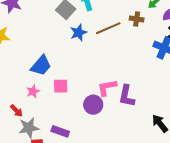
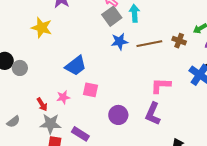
pink L-shape: (107, 88) -> (161, 86), moved
pink star: (33, 91) -> (63, 97), moved

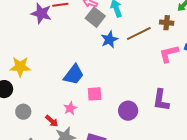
yellow star: (42, 28) -> (20, 67), moved
gray circle: (20, 68) -> (23, 112), moved
pink L-shape: (161, 86) -> (169, 54), moved

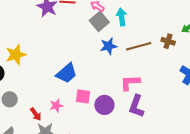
pink L-shape: (169, 54) -> (130, 83), moved
yellow star: (20, 67) -> (16, 55), turned -30
purple L-shape: (161, 100) -> (136, 106), moved
purple circle: (128, 111) -> (104, 105), moved

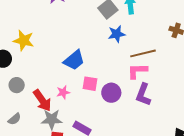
brown line: (139, 46) -> (143, 53), moved
yellow star: (16, 55) -> (24, 41), turned 30
red arrow: (36, 114) -> (42, 100), size x1.6

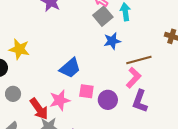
pink L-shape: (137, 71) -> (134, 78), turned 135
pink star: (63, 92) -> (60, 100), size x1.5

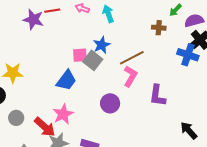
gray square: (103, 16) -> (93, 60), moved
pink square: (86, 91) -> (80, 55), moved
purple L-shape: (140, 101) -> (157, 96), moved

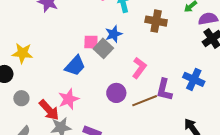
brown cross: (159, 28) -> (156, 21), moved, size x1.5
blue cross: (188, 55) -> (194, 79), moved
brown line: (132, 58) -> (145, 101), moved

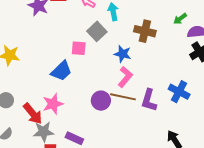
blue star: (114, 34) -> (123, 54), moved, turned 30
gray square: (103, 48) -> (97, 31), moved
brown line: (145, 101) -> (123, 97), moved, turned 30

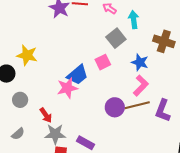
pink square: (79, 48) -> (103, 62), moved, turned -35
brown line: (123, 97) -> (137, 105), turned -30
pink star: (53, 104) -> (67, 88), moved
red arrow: (33, 114) -> (46, 115), size x0.7

